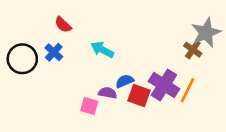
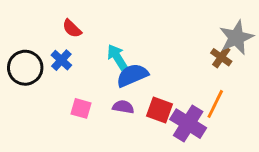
cyan arrow: (102, 50) -> (117, 57), turned 30
blue semicircle: (125, 81) -> (132, 75), moved, size x1.5
purple cross: (164, 85) -> (188, 124), moved
pink square: (89, 106) -> (81, 108), moved

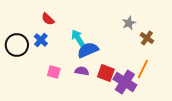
gray star: (236, 38) -> (129, 23), moved, size x0.6

